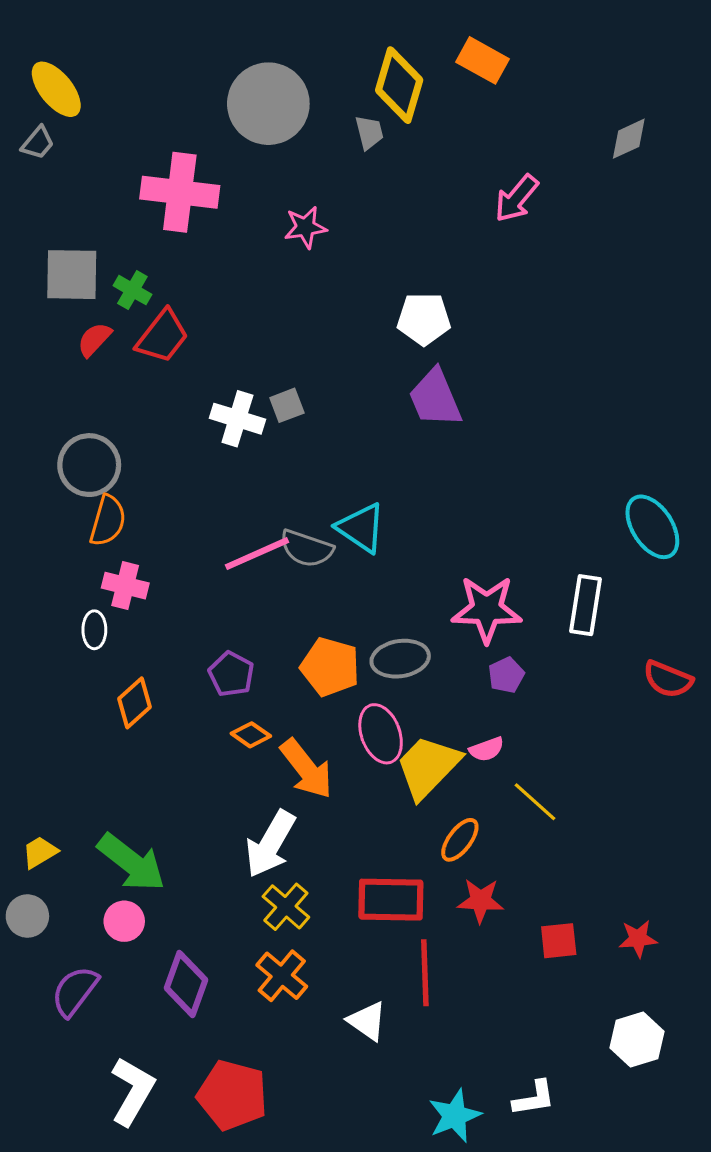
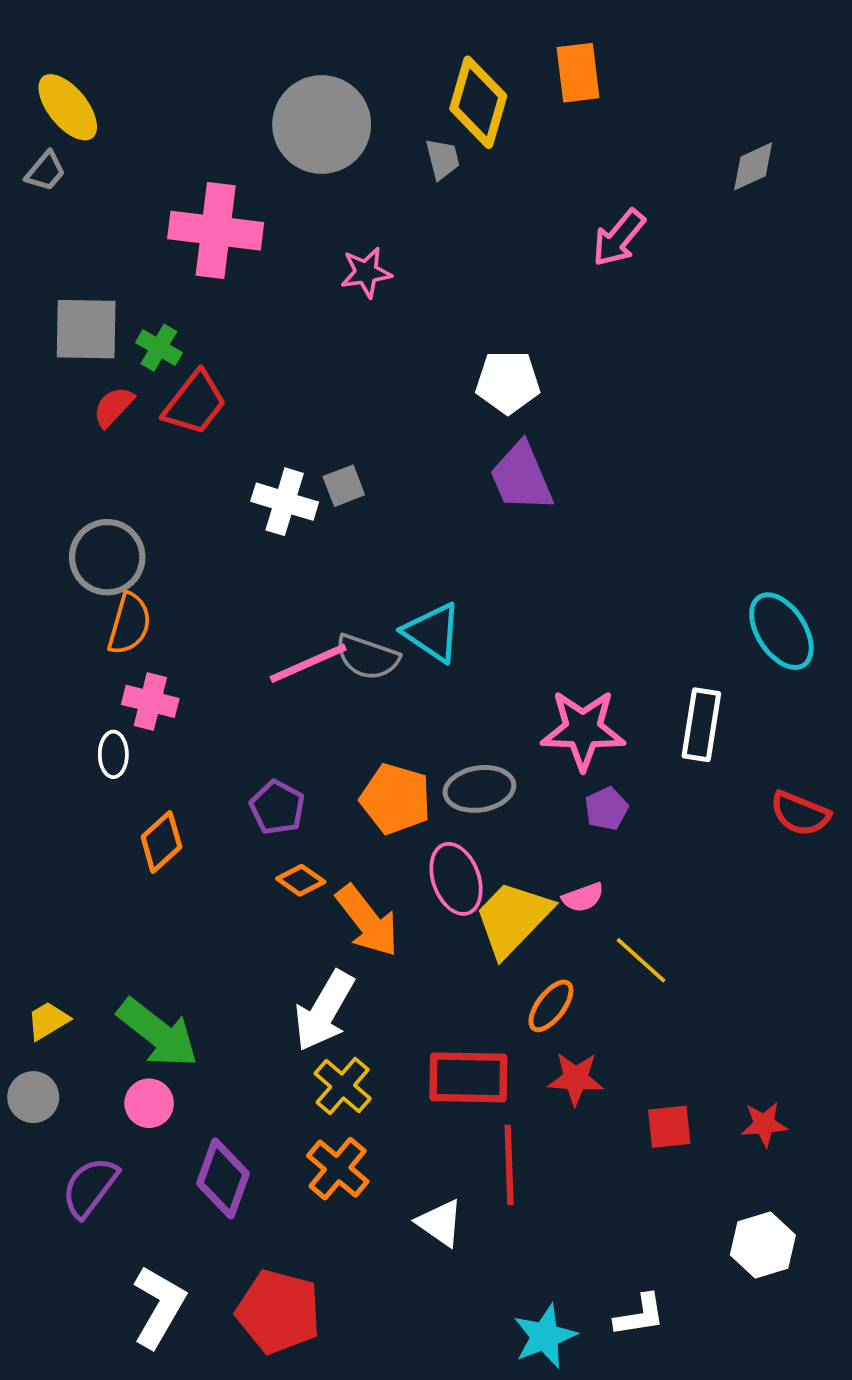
orange rectangle: (483, 60) -> (578, 73), turned 54

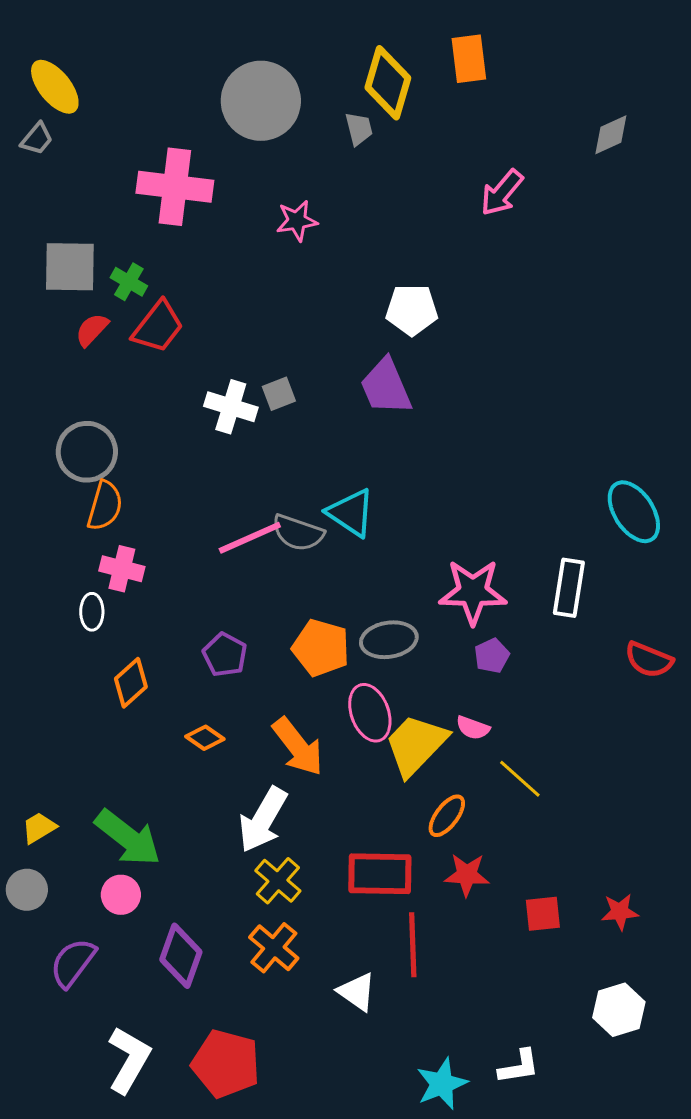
purple trapezoid: (521, 477) -> (386, 387), moved
orange diamond: (301, 880) -> (205, 738), moved
pink semicircle: (583, 897) -> (473, 728), turned 40

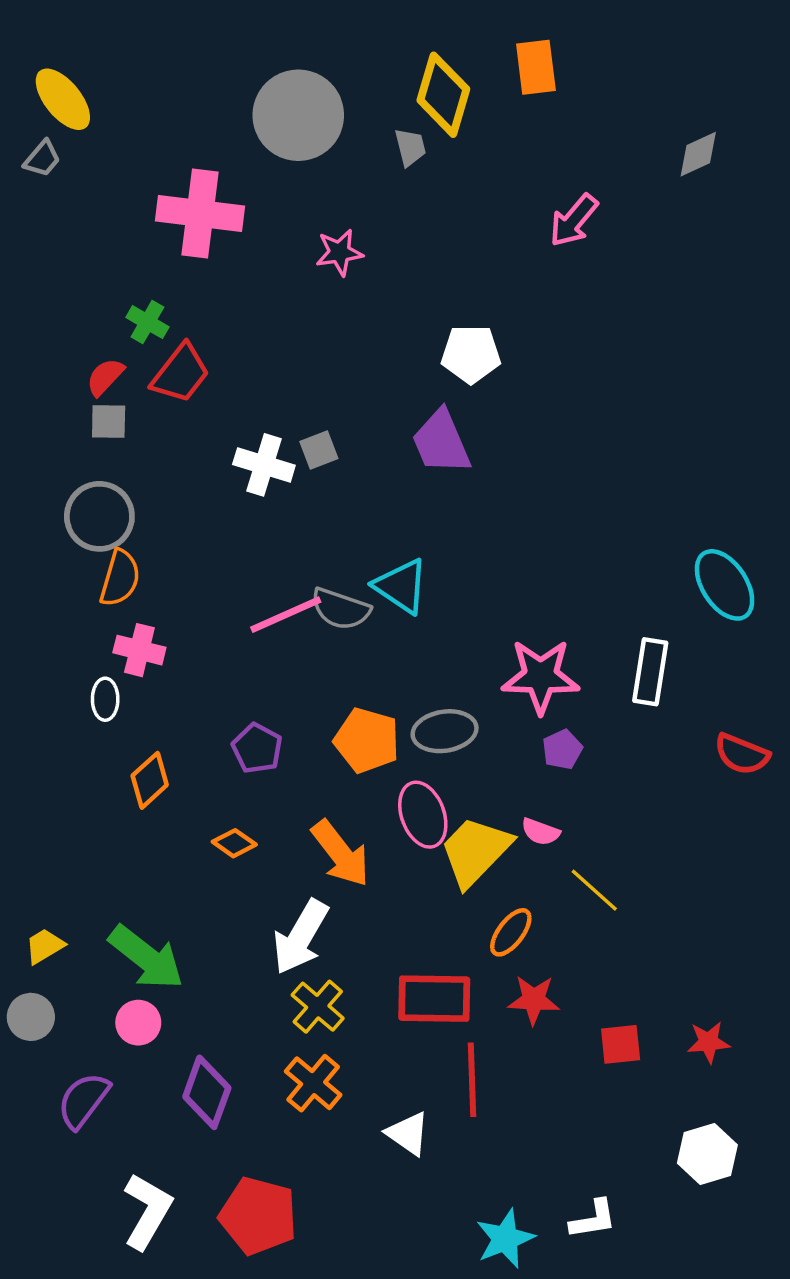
gray square: (70, 267) -> (109, 422), moved, size x0.6

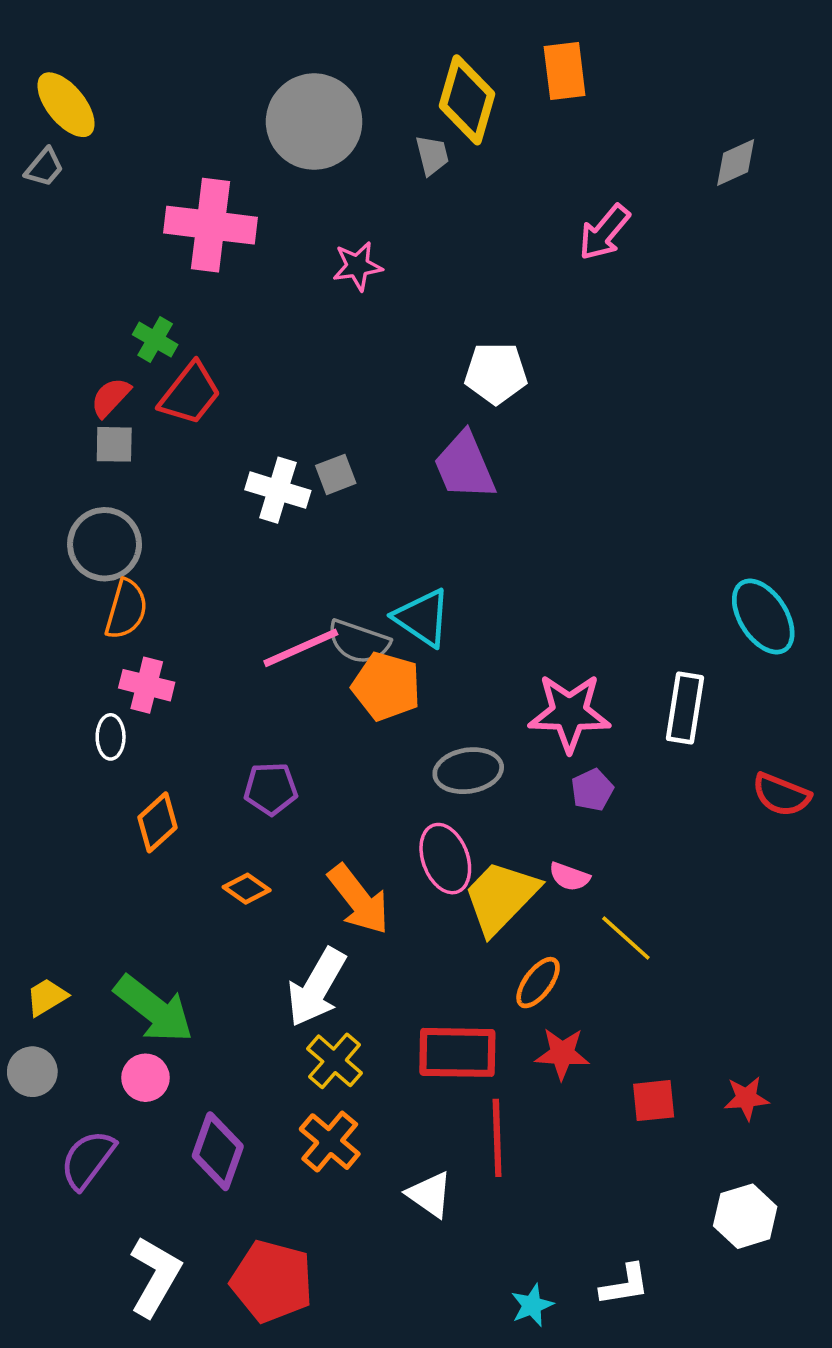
orange pentagon: (367, 740) -> (386, 686), moved
purple pentagon: (257, 748) -> (271, 789), turned -30
cyan star: (505, 1239) -> (532, 1305), size x0.7

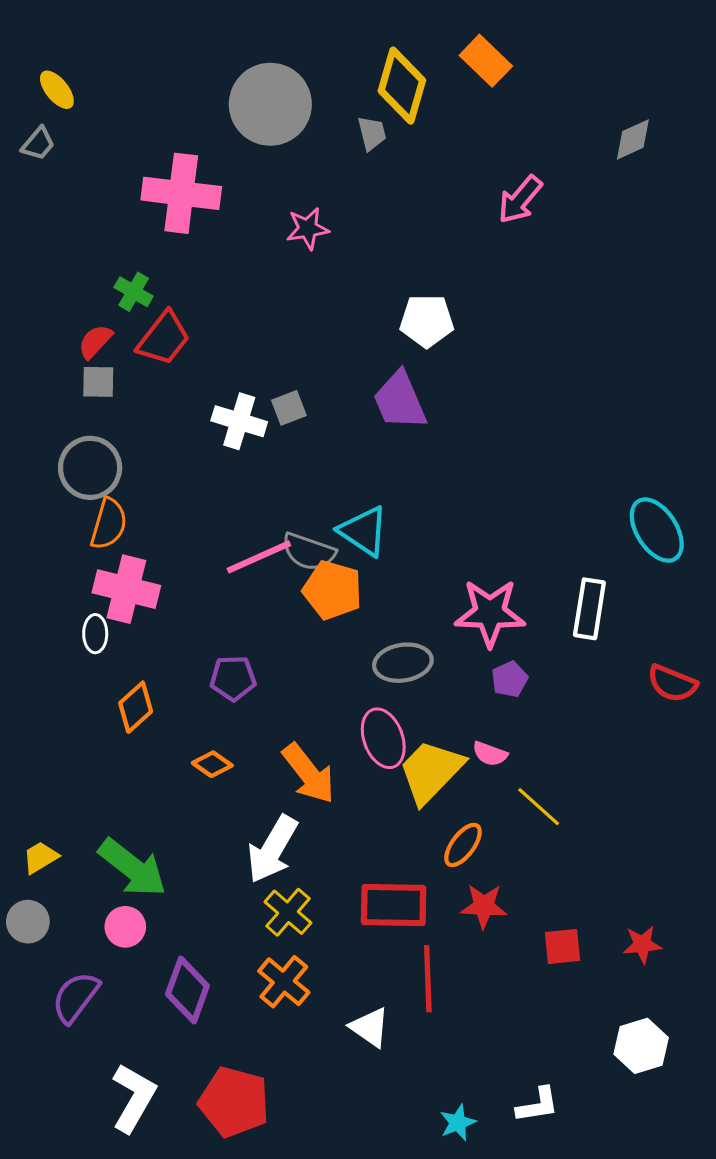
orange rectangle: (565, 71) -> (486, 61), turned -39
yellow ellipse: (66, 105) -> (57, 90), size x0.7
pink cross: (147, 685) -> (126, 589), size x1.4

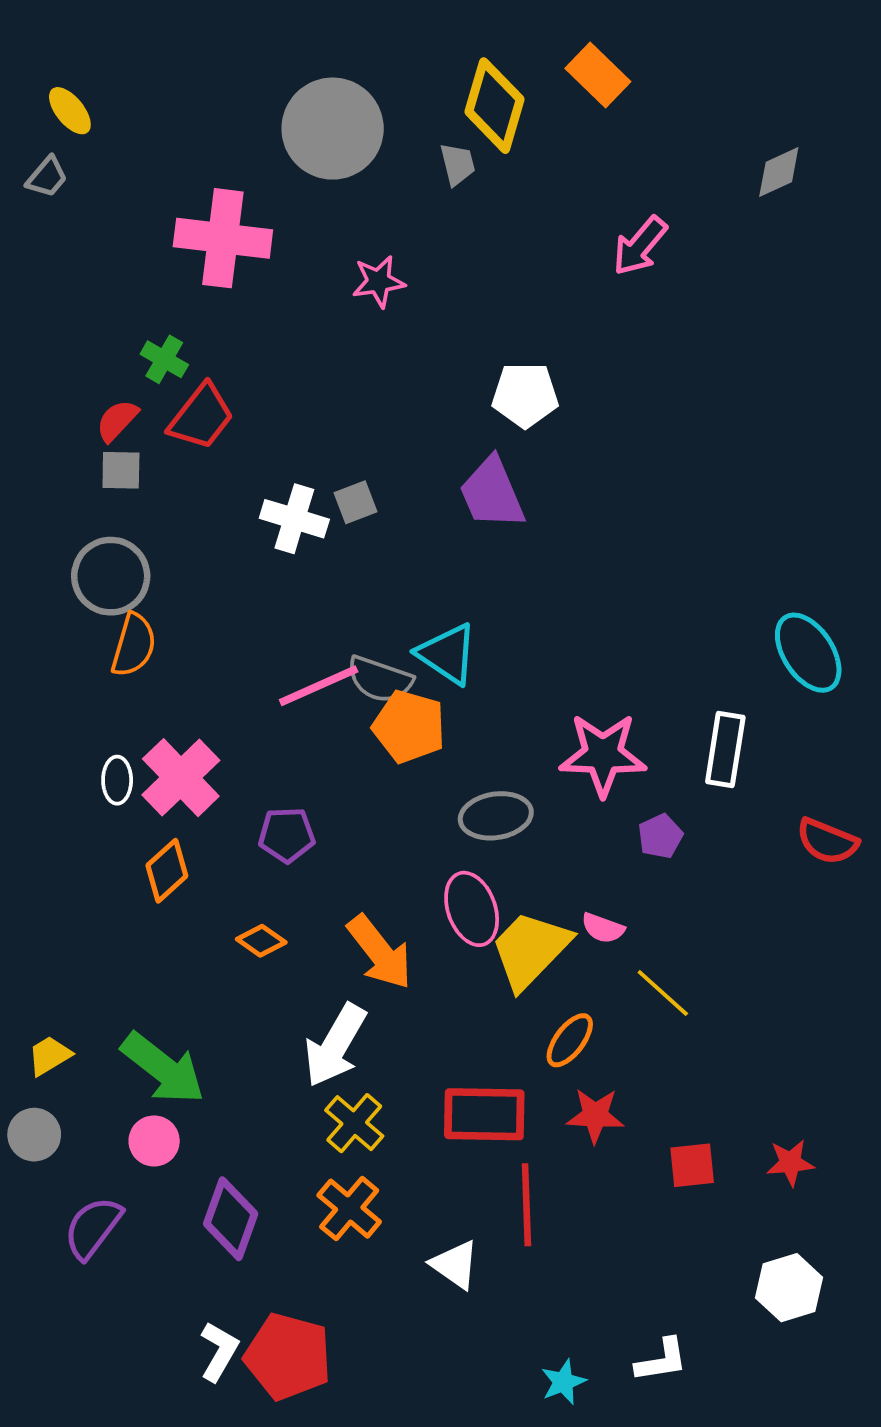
pink cross: (126, 589) -> (181, 778), moved, turned 32
purple pentagon: (510, 679) -> (660, 836), moved
white L-shape: (134, 1098) -> (219, 1351), moved, size x0.7

